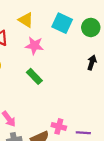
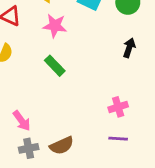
pink cross: (59, 126) -> (118, 107), moved, turned -32

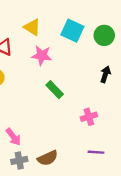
green rectangle: (55, 66) -> (55, 90), moved
pink cross: (118, 107) -> (89, 117), moved

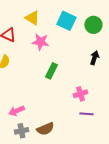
green rectangle: (55, 90) -> (51, 71), turned 70
pink arrow: (13, 137) -> (16, 111), turned 105
purple line: (96, 152) -> (86, 114), moved

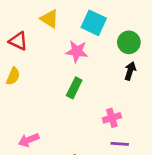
green circle: (93, 25) -> (129, 42), moved
pink star: (40, 42) -> (77, 51), moved

